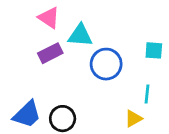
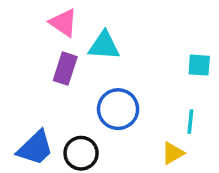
purple rectangle: (50, 53) -> (65, 69), turned -45
blue circle: (106, 64) -> (118, 109), moved

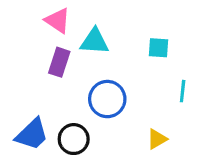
cyan square: (199, 65) -> (159, 48), moved
cyan line: (190, 121) -> (183, 91), moved

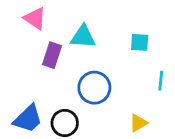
pink triangle: (58, 21) -> (35, 18), moved

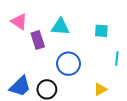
pink triangle: (35, 18) -> (19, 22), moved
purple rectangle: (52, 55) -> (38, 40), turned -36

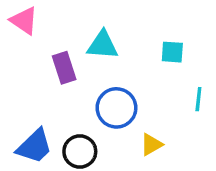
pink triangle: (19, 22) -> (24, 21), moved
yellow triangle: (100, 89) -> (151, 145), moved

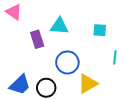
yellow triangle: (151, 145) -> (88, 84), size x1.5

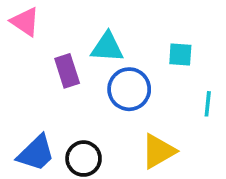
blue circle: (67, 62) -> (129, 89), moved

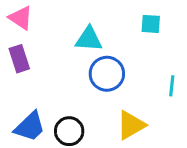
cyan square: (180, 55) -> (151, 24), moved
purple rectangle: (67, 71) -> (19, 59), moved

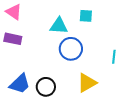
cyan square: (151, 24) -> (86, 16), moved
purple rectangle: (19, 59) -> (13, 39), turned -60

